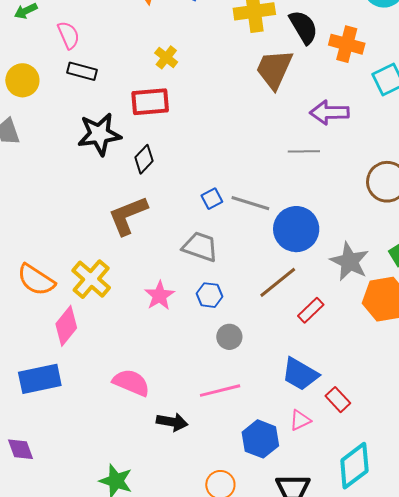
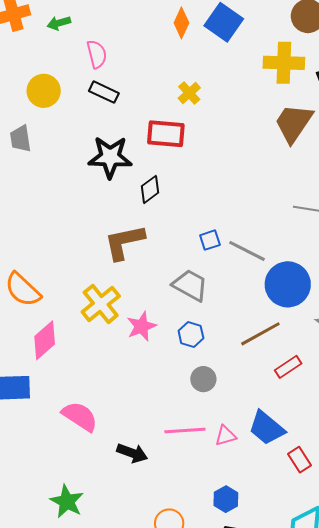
yellow cross: (91, 279) -> (101, 304), moved
pink semicircle: (131, 383) -> (80, 416), moved
pink triangle: (300, 420) -> (226, 436), moved
blue hexagon: (260, 439) -> (226, 499), moved, size x0.7

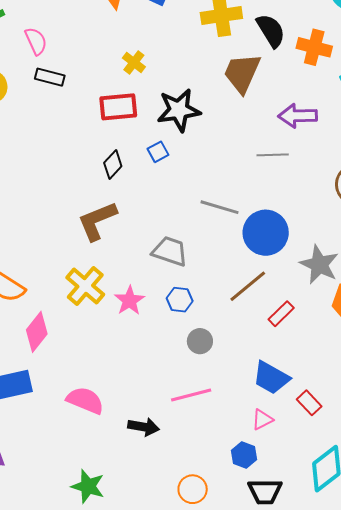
black star: (110, 157) -> (179, 110), moved
blue square: (210, 240) -> (158, 152), moved
pink triangle: (226, 436) -> (262, 420), moved

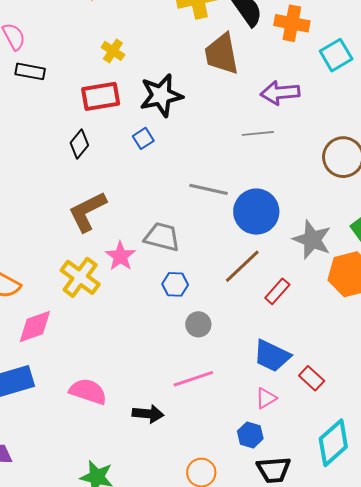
brown trapezoid: (242, 73) -> (222, 54), turned -30
black diamond: (113, 164) -> (79, 144), moved
pink star: (130, 301) -> (120, 256), moved
pink diamond: (37, 332) -> (35, 327), turned 36

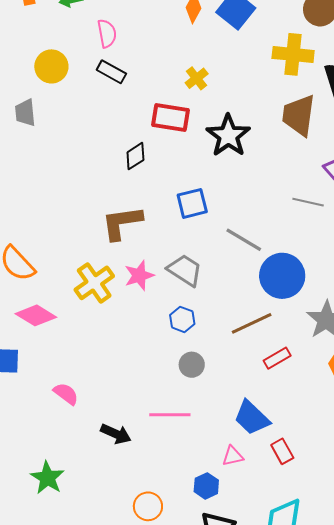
black star: (161, 95) -> (228, 136), turned 30
blue square: (143, 138) -> (192, 203), moved, size x1.5
pink diamond: (35, 327) -> (36, 315), turned 33
pink semicircle: (88, 391) -> (66, 394), size x0.7

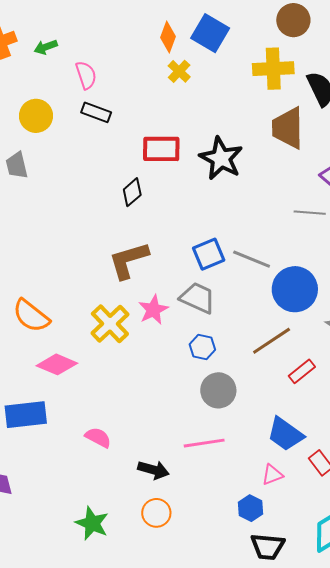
yellow cross: (197, 78) -> (179, 71), moved
blue square: (192, 203) -> (209, 254), moved
gray circle: (192, 365) -> (218, 390), size x1.4
orange circle: (148, 506) -> (156, 513), moved

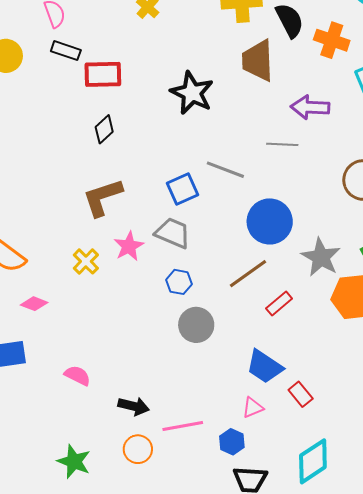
red rectangle: (161, 149) -> (103, 74), moved
gray line: (252, 259) -> (225, 170), moved
yellow cross: (110, 324) -> (86, 261), size x0.7
pink diamond: (57, 364) -> (34, 304), size x0.7
pink line: (204, 443) -> (183, 426), moved

